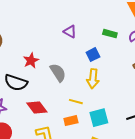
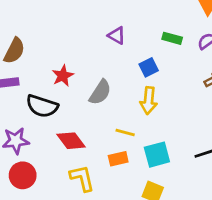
gray semicircle: (58, 73) -> (100, 92), turned 66

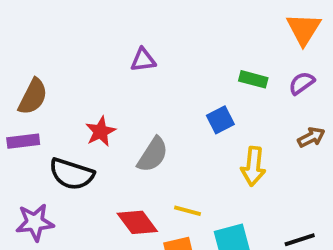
purple triangle: (117, 36) -> (143, 60), moved, turned -36
yellow arrow: (149, 101) -> (253, 166), moved
red diamond: (71, 141) -> (137, 222), moved

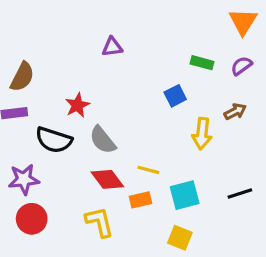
brown arrow: (311, 137) -> (235, 112), moved
gray semicircle: (153, 155) -> (103, 140), moved, turned 108

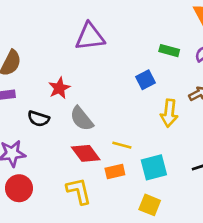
purple triangle: (112, 47) -> (90, 37), size x1.6
black semicircle: (54, 140) -> (38, 119), size x0.7

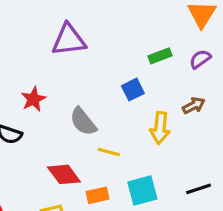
green rectangle: (169, 51) -> (160, 56), turned -36
gray semicircle: (82, 119) -> (83, 122), moved
yellow line: (122, 145) -> (109, 152), moved

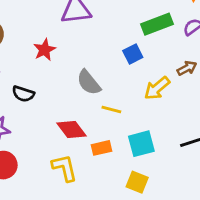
green rectangle: (160, 56) -> (157, 24), size x1.5
red star: (33, 99) -> (45, 50), moved
yellow arrow: (160, 128) -> (157, 88), turned 44

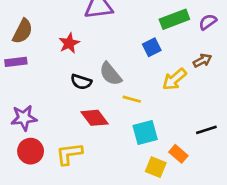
black semicircle: (23, 94) -> (81, 82), moved
cyan square: (141, 144) -> (145, 132), moved
orange rectangle: (101, 148) -> (178, 154), moved, turned 54
yellow L-shape: (64, 168) -> (69, 154), moved, turned -84

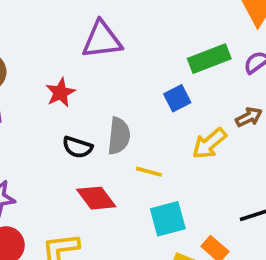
gray semicircle: (110, 74) -> (119, 136), turned -135

